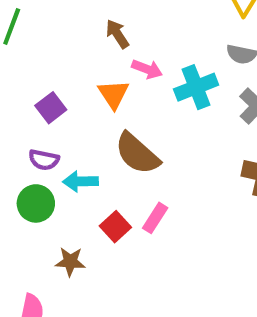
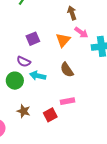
brown semicircle: (137, 154) -> (67, 70), size x0.7
pink rectangle: (155, 218) -> (67, 101), turned 32
red square: (115, 227) -> (50, 115), moved

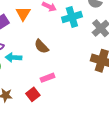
orange triangle: (63, 40) -> (23, 14), moved

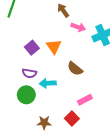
orange triangle: (23, 14) -> (54, 47), moved

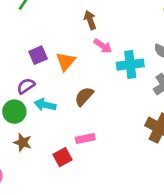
brown semicircle: (75, 69) -> (84, 96), turned 77
purple semicircle: (29, 73) -> (26, 86), turned 120
brown star: (44, 123) -> (23, 142), moved

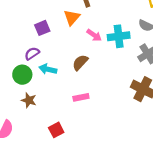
pink arrow: (103, 46) -> (94, 35), moved
orange triangle: (66, 61) -> (72, 17), moved
red square: (63, 157) -> (56, 130), moved

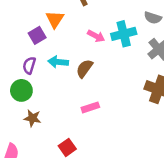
orange triangle: (72, 17) -> (55, 19), moved
purple semicircle: (32, 54) -> (29, 65), turned -32
cyan arrow: (48, 69) -> (58, 62), moved

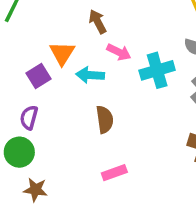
pink arrow: (96, 36) -> (119, 52), moved
cyan arrow: (58, 62) -> (90, 75), moved
brown semicircle: (84, 69) -> (105, 119), turned 138

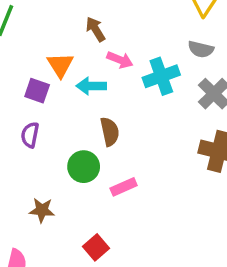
purple square: (38, 76) -> (37, 91), turned -35
green circle: (19, 152) -> (84, 167), moved

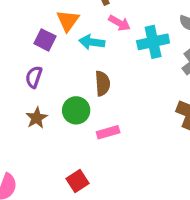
brown star: (42, 210) -> (37, 118), moved, turned 30

